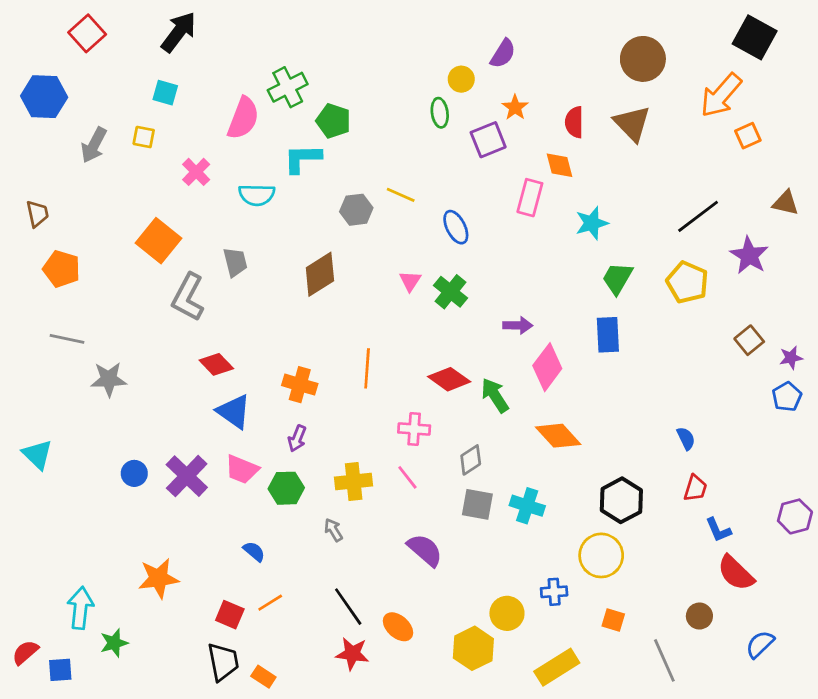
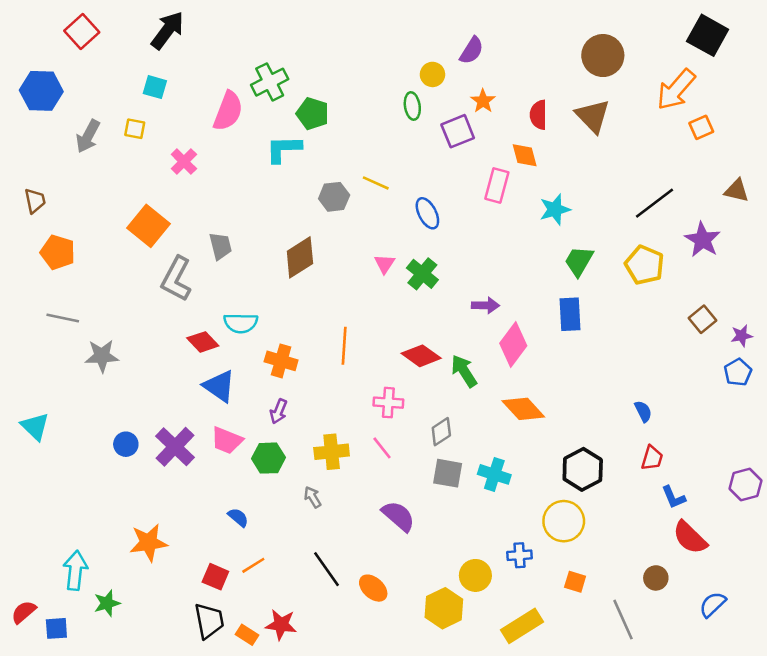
cyan semicircle: (257, 195) -> (241, 323), moved
red star: (352, 654) -> (281, 625), moved

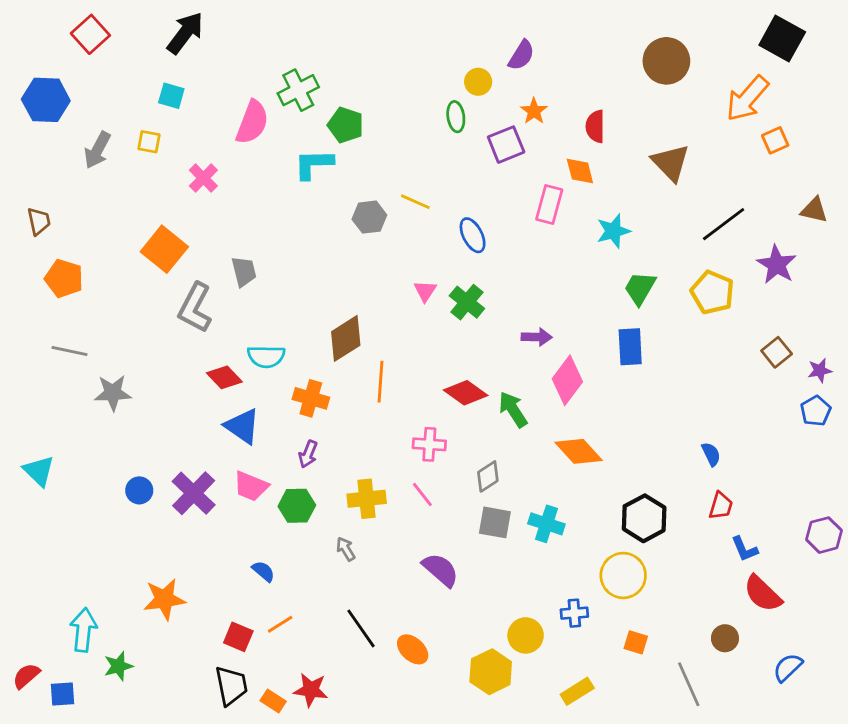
brown triangle: (593, 116) -> (671, 163), moved
brown diamond: (300, 257) -> (346, 338), moved
yellow rectangle: (522, 626) -> (577, 691), size x0.7

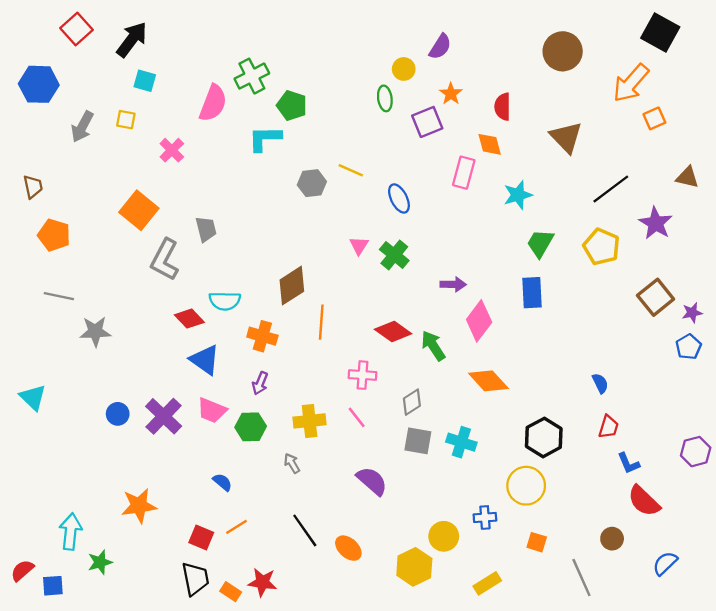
black arrow: (185, 33) -> (132, 40), moved
brown square: (777, 352) -> (656, 297), size x1.4

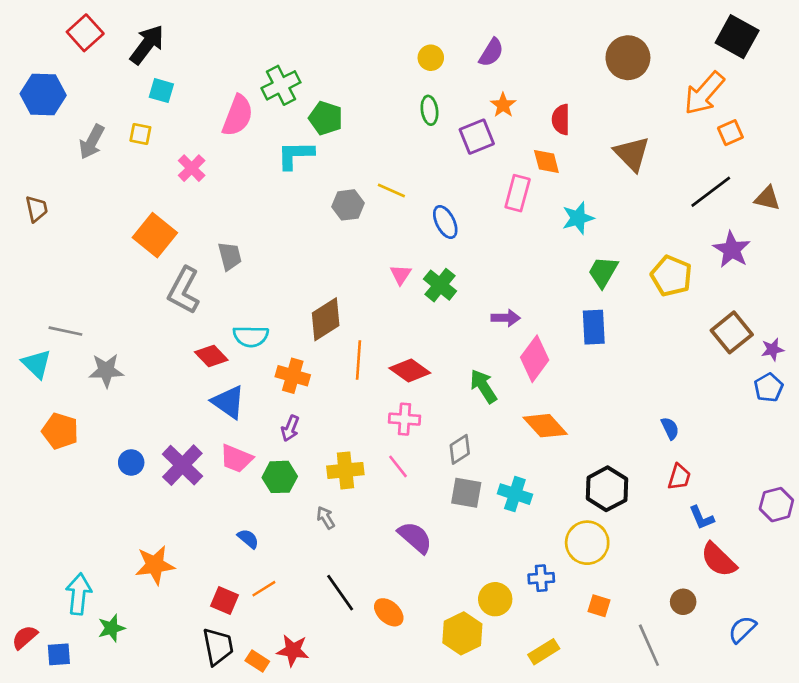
yellow circle: (404, 69) -> (431, 58), moved
black line: (611, 189) -> (711, 192), moved
orange pentagon: (54, 235) -> (60, 431), moved
red diamond: (393, 331) -> (410, 371), moved
cyan triangle: (33, 397) -> (37, 364), moved

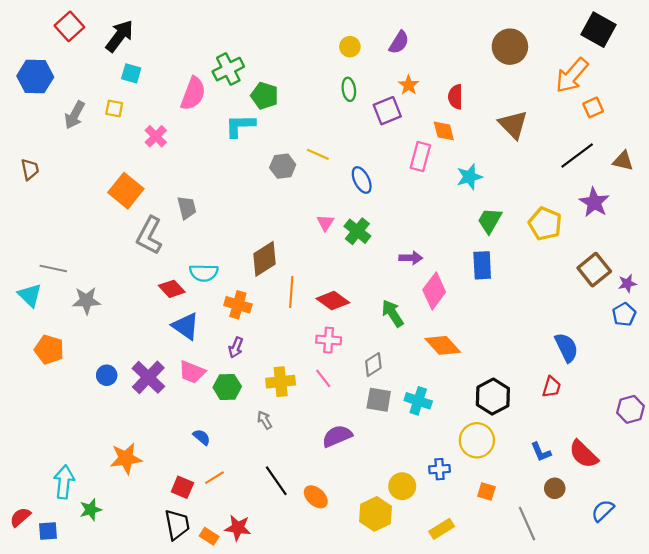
blue semicircle: (670, 428) -> (566, 347), moved, size x1.6
blue L-shape: (702, 518) -> (541, 452), moved
purple semicircle: (415, 537) -> (337, 436), turned -64

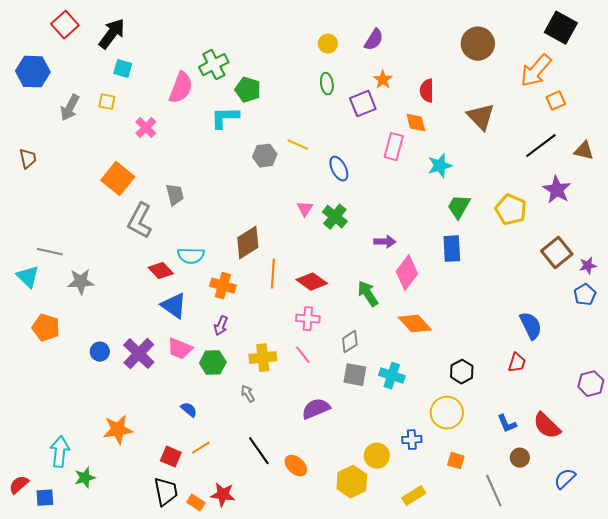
black hexagon: (493, 397) -> (462, 372), size x0.7

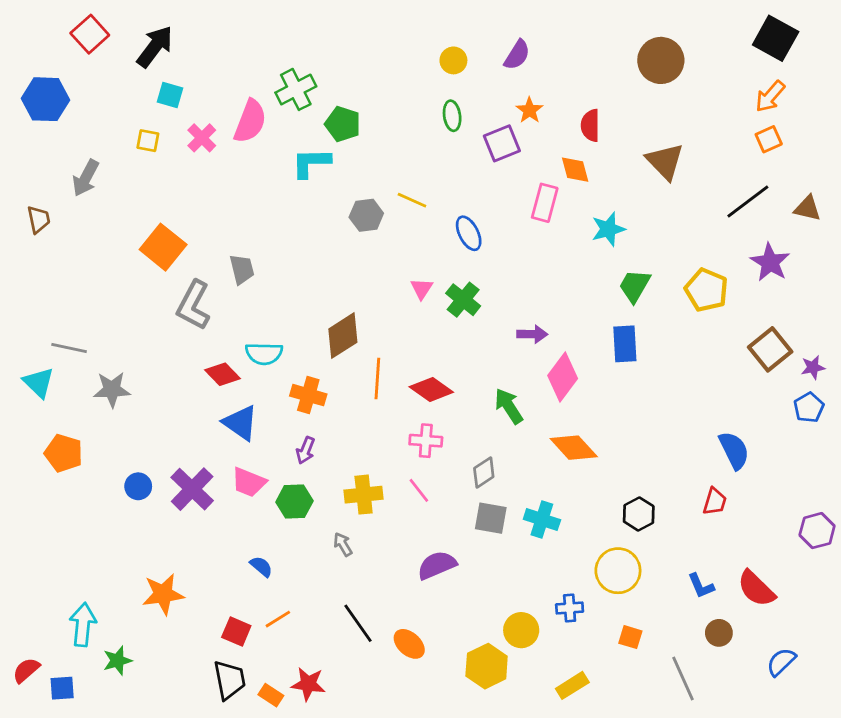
orange arrow: (536, 71) -> (770, 96), moved, size x0.7
gray arrow: (70, 108) -> (86, 178), moved
pink cross: (146, 128) -> (202, 138), moved

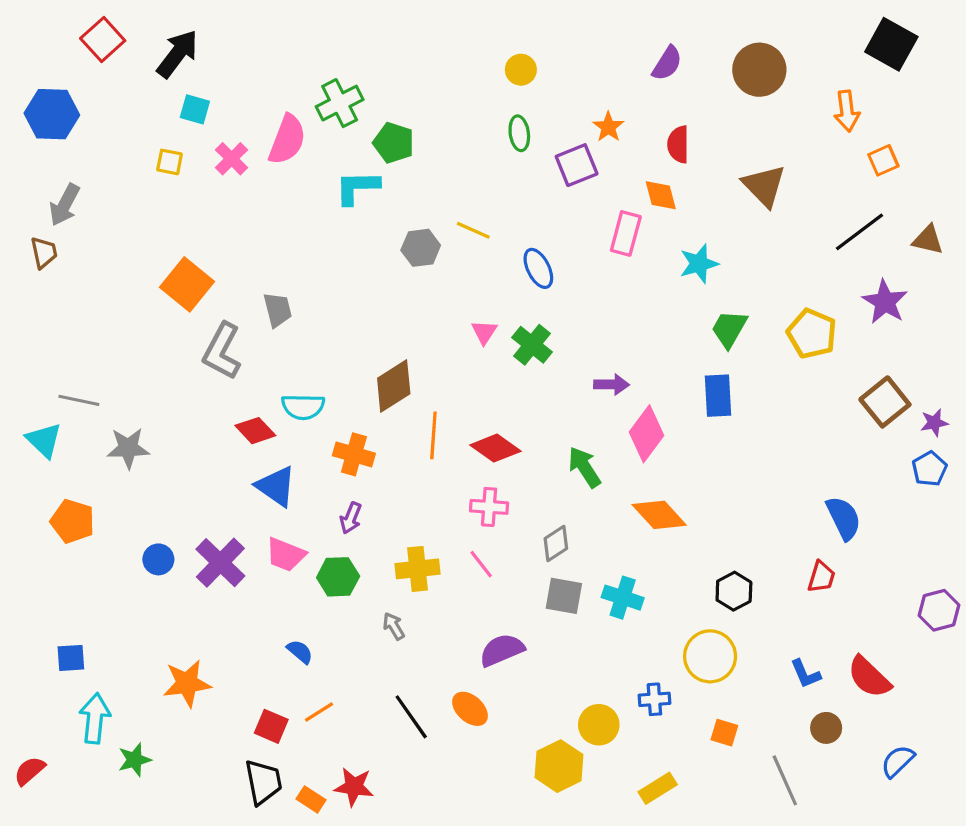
purple semicircle: (517, 55) -> (667, 63), moved
orange arrow: (770, 96) -> (847, 111), moved, turned -48
gray arrow: (86, 178) -> (65, 205), moved
orange ellipse: (409, 644) -> (470, 709), moved
blue square: (62, 688) -> (71, 658), moved

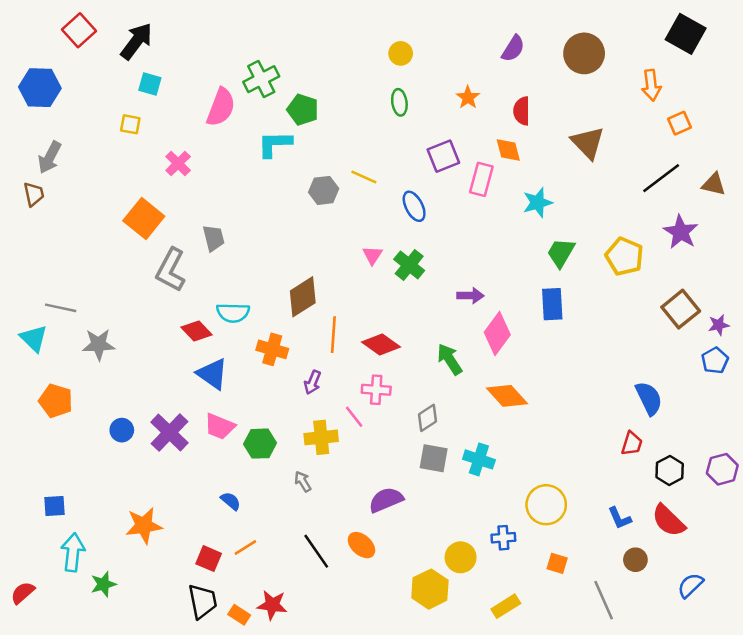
pink cross: (232, 159) -> (178, 163), moved
purple square: (577, 165) -> (443, 156), moved
purple arrow: (351, 518) -> (313, 382), moved
pink line: (481, 564) -> (354, 417), moved
black hexagon: (734, 591) -> (670, 470), moved

